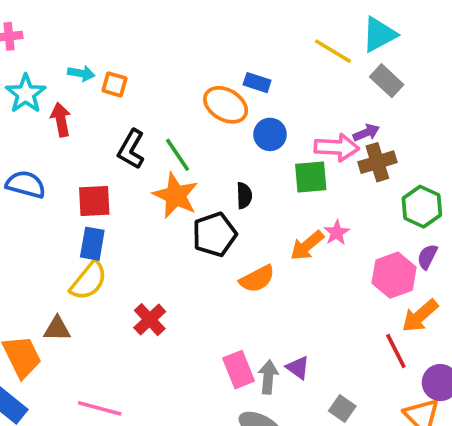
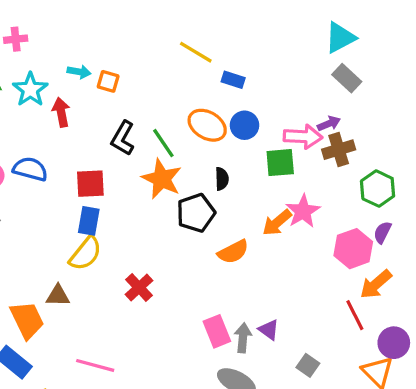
yellow line: (333, 51) -> (196, 52), moved
orange ellipse: (226, 105) -> (207, 125), moved
pink star: (337, 233) -> (303, 211), size x1.5

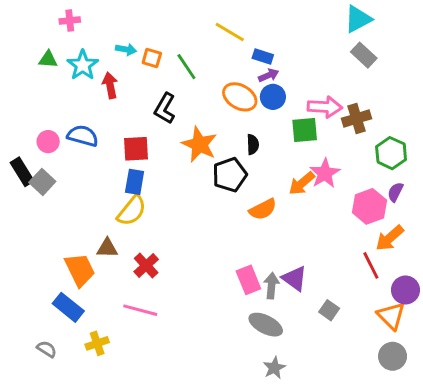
purple arrow: (329, 124) -> (269, 75), moved
green line: (163, 143) -> (186, 67), moved
red cross: (139, 288) -> (146, 265), moved
purple triangle: (269, 330) -> (295, 278), size x1.4

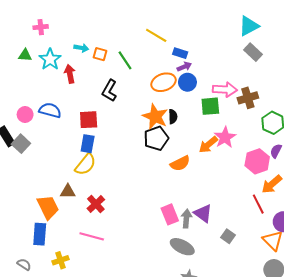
orange ellipse: (240, 97) -> (164, 82), turned -50
orange star: (199, 144) -> (155, 117), moved
blue rectangle: (68, 307) -> (40, 234), turned 55

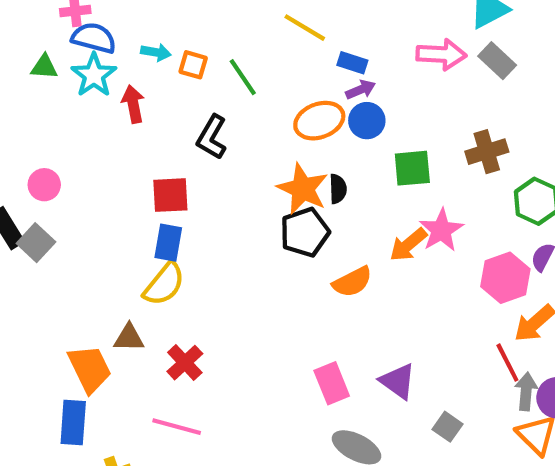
pink arrow: (225, 90) -> (441, 54), moved
blue semicircle: (50, 110) -> (94, 38), moved
gray arrow: (186, 219) -> (526, 392), moved

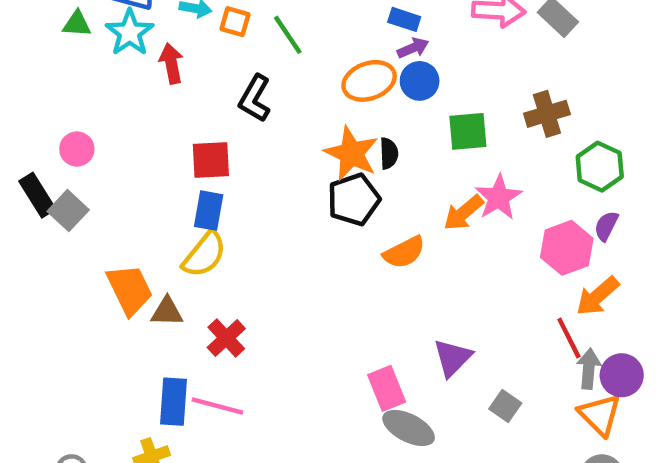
orange trapezoid: (90, 369) -> (130, 290), moved
purple triangle: (398, 381) -> (453, 358), turned 39
pink rectangle: (332, 383) -> (387, 388), moved
blue rectangle: (73, 423) -> (174, 402), moved

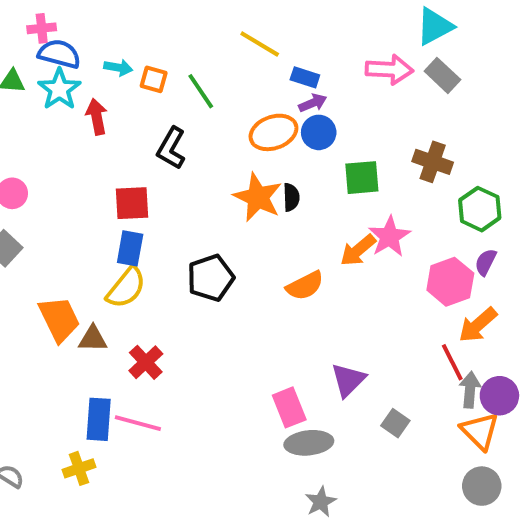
brown cross: (547, 114) -> (433, 162), turned 36
black pentagon: (354, 200) -> (211, 278), moved
gray ellipse: (409, 428) -> (309, 443), turned -33

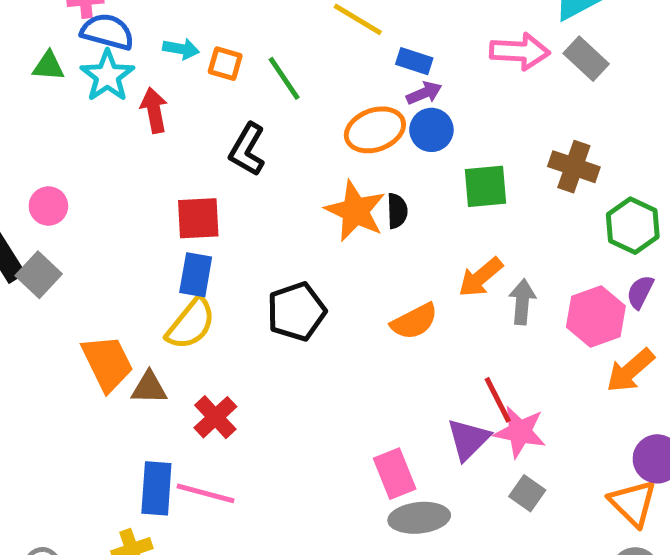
pink star: (389, 237) -> (520, 432), moved, turned -30
red line: (452, 362) -> (498, 400), moved
gray arrow: (470, 390) -> (522, 302), moved

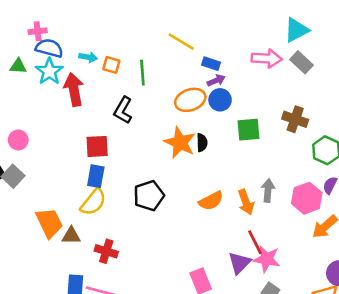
green line: (284, 78) -> (142, 73), turned 30
red arrow: (154, 110) -> (74, 89), size x1.4
orange arrow: (481, 277) -> (246, 202), moved, turned -70
red cross: (215, 417) -> (106, 251), turned -30

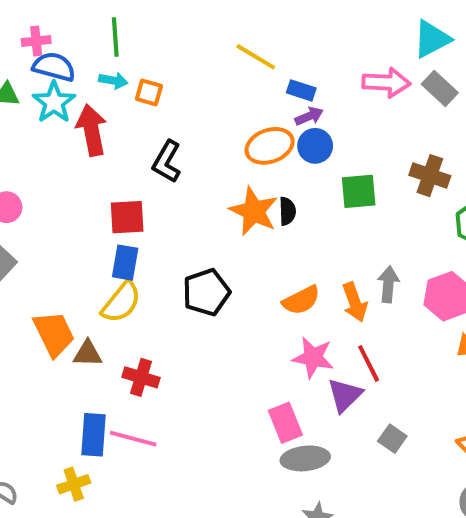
green line: (142, 73) -> (115, 37), moved
pink star: (267, 259) -> (313, 358), moved

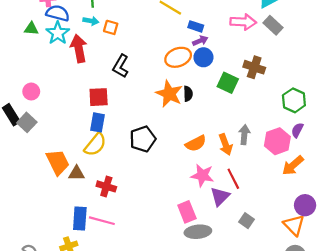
brown cross: (430, 176) -> (254, 67), moved
green square: (359, 191) -> (228, 83), turned 30

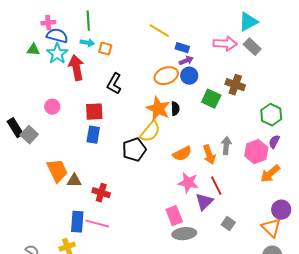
pink circle: (31, 92) -> (52, 107), moved
yellow semicircle: (95, 145) -> (150, 132), moved

